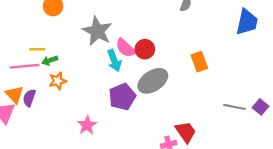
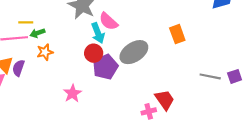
red circle: (145, 49) -> (94, 53), moved
purple square: (261, 107) -> (235, 76), turned 32

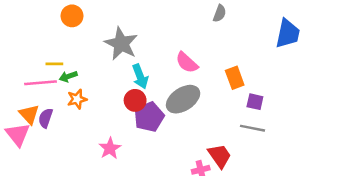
pink semicircle: (108, 21) -> (187, 63), moved
gray line: (210, 76) -> (252, 128), moved
purple square: (235, 76) -> (255, 102), moved, turned 32

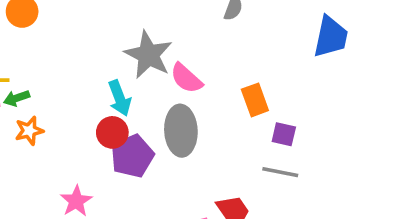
gray star: (121, 44) -> (148, 55), moved
gray ellipse: (183, 99) -> (181, 131), turned -60

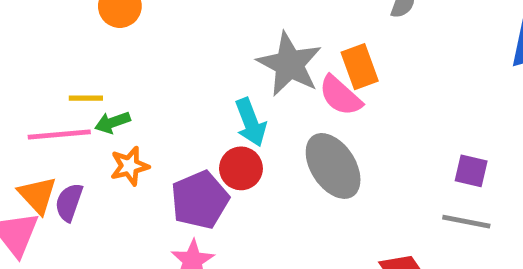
orange rectangle: (255, 100) -> (360, 67), moved
gray ellipse: (181, 131) -> (333, 166), turned -30
purple pentagon: (132, 156) -> (200, 200), moved

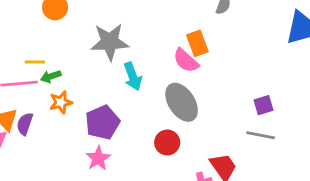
gray star: (289, 64) -> (110, 42), moved, turned -30
red circle: (241, 168) -> (167, 143), moved
purple square: (471, 171) -> (264, 105), turned -30

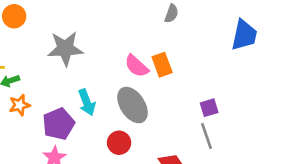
orange rectangle: (197, 43) -> (162, 65), moved
cyan arrow: (133, 76) -> (87, 102), moved
gray line: (261, 135) -> (206, 136), turned 60

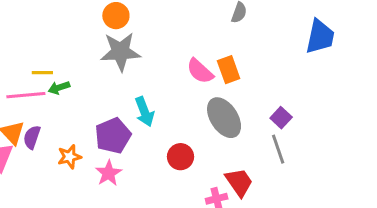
orange circle: (14, 16) -> (116, 16), moved
orange star: (19, 105) -> (69, 157), moved
gray ellipse: (132, 105) -> (224, 118), moved
purple square: (209, 108) -> (281, 118), turned -30

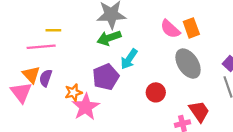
green arrow: (59, 88) -> (109, 38), moved, size x1.5
cyan arrow: (144, 112) -> (129, 59), turned 55
pink star: (108, 173) -> (86, 107), moved, size x1.4

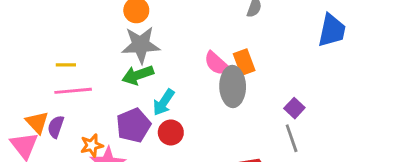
pink line: (41, 47) -> (73, 91), moved
gray ellipse: (188, 64) -> (233, 86), moved, turned 32
red circle: (156, 92) -> (171, 132), moved

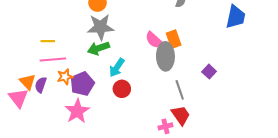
purple pentagon: (133, 125) -> (82, 84), moved
gray line: (292, 138) -> (180, 90), moved
orange star: (92, 145) -> (65, 77), moved

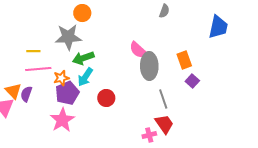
gray star: (101, 27) -> (68, 37), moved
orange rectangle: (174, 39) -> (184, 60), moved
cyan arrow: (117, 68) -> (85, 77), moved
orange star: (65, 77) -> (61, 78), moved

